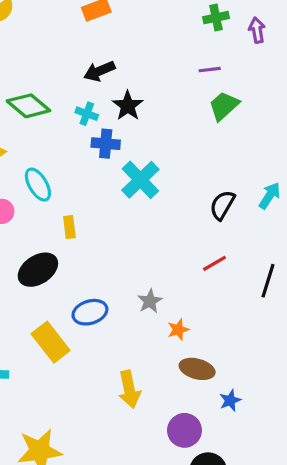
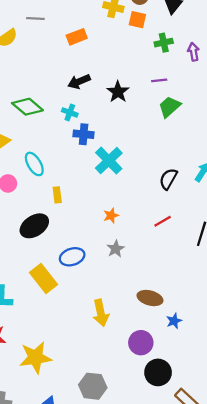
black star: (128, 106) -> (118, 92), moved
orange star: (178, 330) -> (111, 216), moved

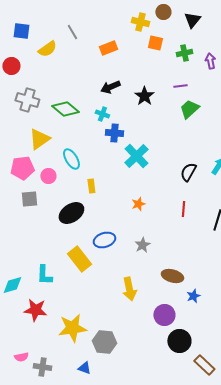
gray line: (35, 19) -> (72, 32), turned 56
orange square: (137, 20) -> (155, 43), moved
red line: (163, 221) -> (183, 209), turned -56
gray star: (116, 249) -> (142, 245), moved
gray hexagon: (93, 386) -> (104, 342), moved

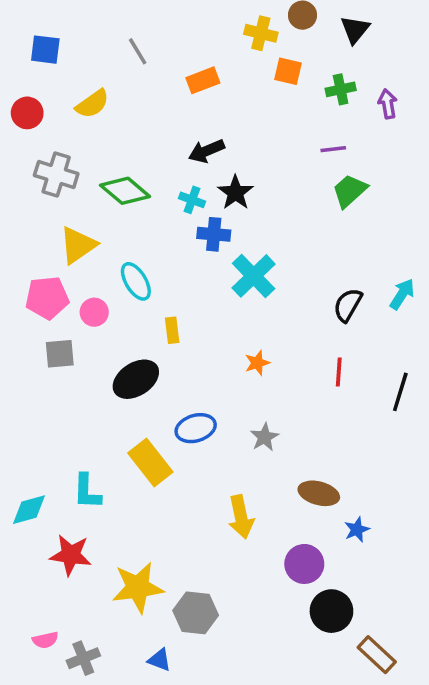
yellow semicircle: (47, 49) -> (92, 104), moved
black star: (144, 96) -> (235, 193), moved
gray cross: (42, 367) -> (83, 658), turned -30

